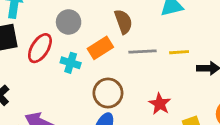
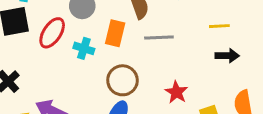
orange rectangle: (100, 48) -> (115, 33), turned -45
yellow line: (179, 52) -> (219, 26), moved

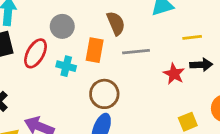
red star: (176, 92) -> (174, 74), moved

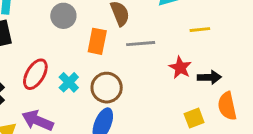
red ellipse: (36, 53) -> (35, 74), moved
black arrow: (201, 65) -> (209, 77), moved
cyan cross: (66, 66) -> (69, 82), moved, turned 30

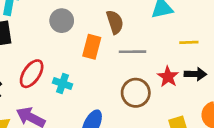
black arrow: (209, 77) -> (195, 74), moved
cyan cross: (69, 82) -> (62, 83), turned -30
brown circle: (107, 88) -> (136, 93), moved

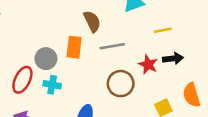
gray circle: (62, 21) -> (46, 59), moved

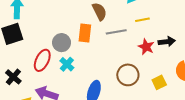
yellow line: (163, 30) -> (142, 20), moved
brown circle: (121, 84) -> (128, 75), moved
cyan cross: (52, 85) -> (67, 64), turned 32

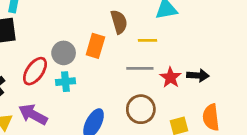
yellow line: (142, 20) -> (147, 40), moved
gray line: (116, 32) -> (140, 68), moved
cyan cross: (67, 64) -> (65, 82), turned 32

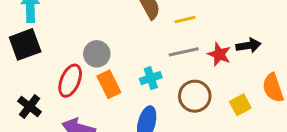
orange rectangle: (95, 46) -> (109, 84), moved, turned -30
cyan cross: (65, 82) -> (151, 78), moved

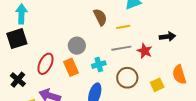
black arrow: (249, 45) -> (167, 37), moved
gray circle: (97, 54) -> (77, 46), moved

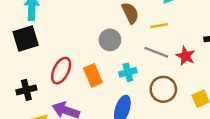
gray circle: (77, 46) -> (110, 40), moved
gray line: (121, 48) -> (156, 52), turned 30
black cross: (18, 80) -> (26, 90), turned 35

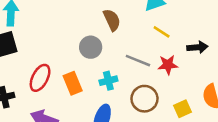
yellow line: (159, 26) -> (162, 32), moved, turned 42
red star: (186, 56) -> (168, 65), turned -30

